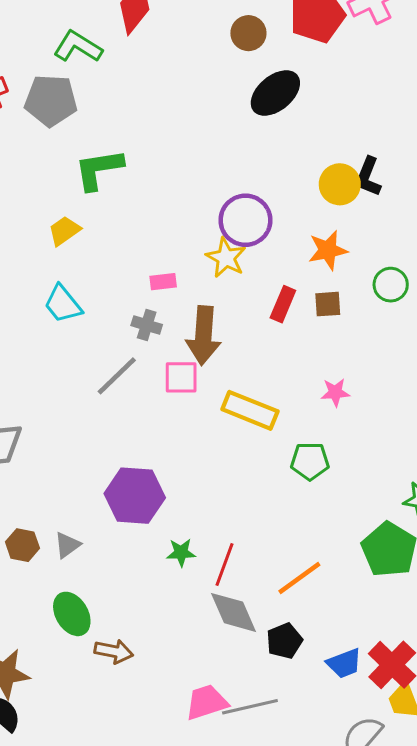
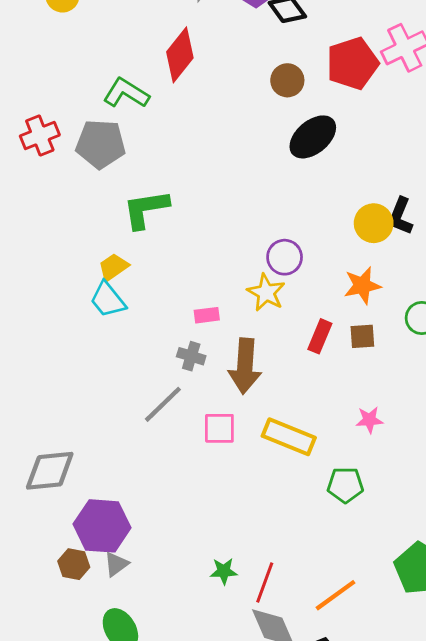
purple circle: (245, 220) -> (285, 257), size x0.7
cyan trapezoid: (63, 304) -> (108, 300), moved
pink square: (181, 377) -> (219, 428), moved
purple hexagon: (135, 496) -> (102, 526), moved

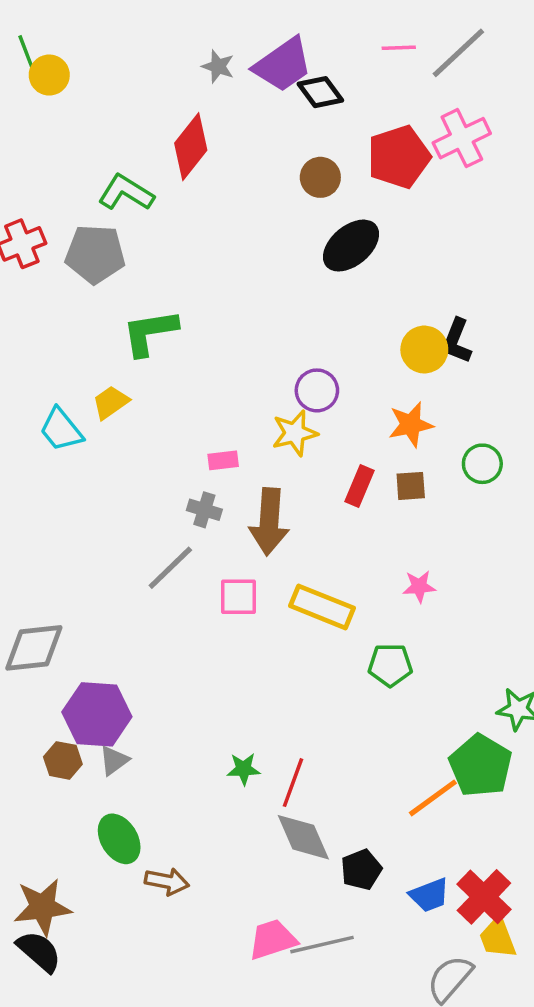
yellow star: (266, 293) -> (295, 433), turned 30
cyan trapezoid: (108, 300) -> (61, 430), moved
orange line: (335, 595) -> (433, 798), moved

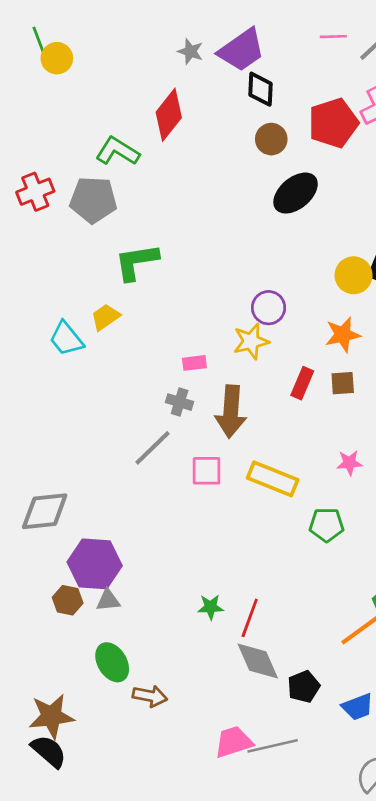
black diamond: (320, 92) -> (260, 89), moved, turned 39
gray triangle: (114, 760) -> (108, 600), turned 30

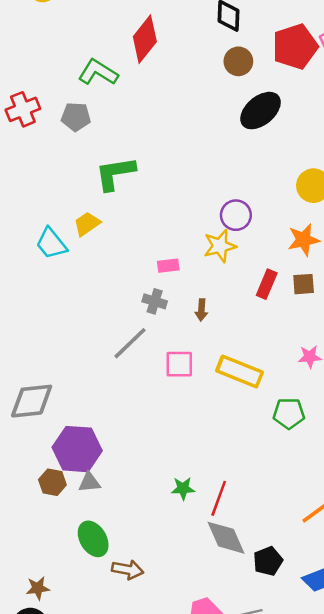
gray pentagon: (93, 200) -> (76, 117), size x0.7
brown arrow: (231, 411) -> (201, 310), size x0.5
brown star: (51, 716) -> (38, 588), size x0.6

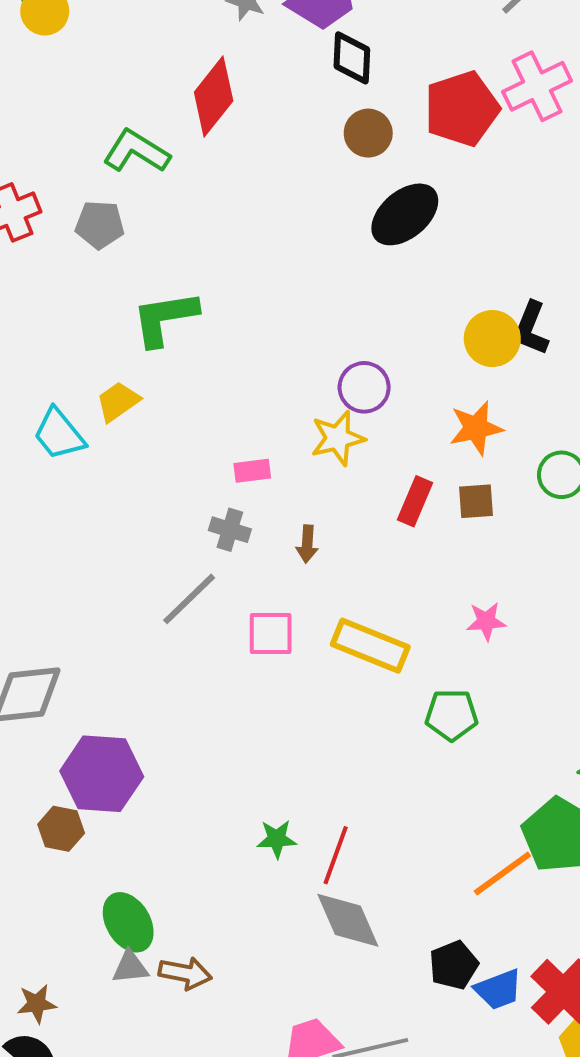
gray triangle: (89, 482) -> (130, 967), moved
black pentagon: (268, 561) -> (454, 965), moved

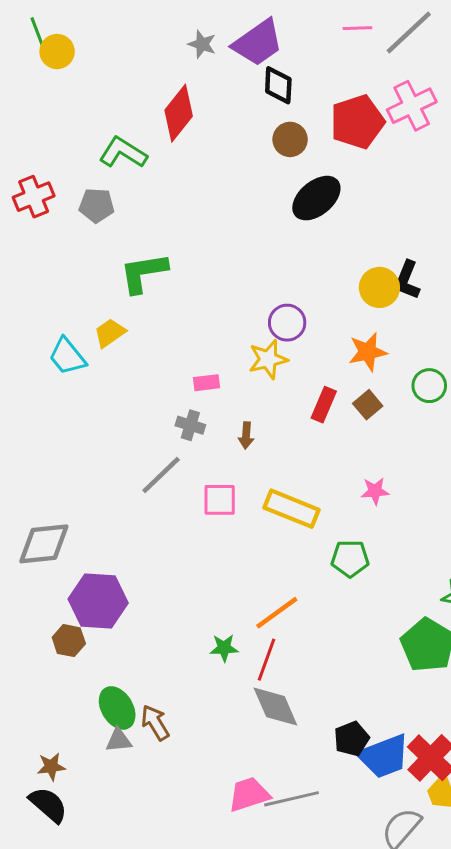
brown square: (476, 501) -> (368, 405), turned -36
orange line: (502, 874) -> (277, 613), moved
brown arrow: (185, 973) -> (155, 723), moved, turned -132
blue trapezoid: (498, 989) -> (384, 756), size x1.5

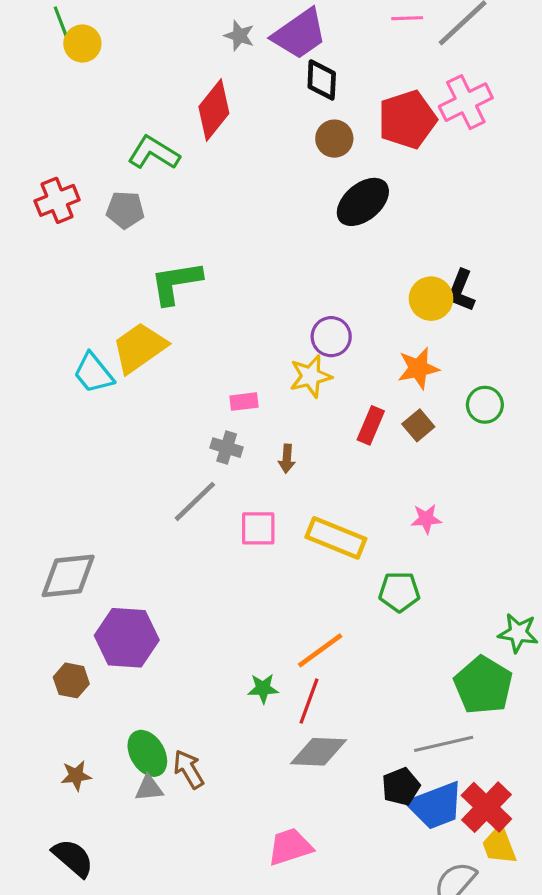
yellow trapezoid: (110, 333) -> (139, 348), size x1.6
brown hexagon: (69, 641) -> (71, 680), moved
gray diamond: (275, 707) -> (318, 752), turned -64
brown star: (51, 767) -> (76, 776), moved
gray line: (291, 799) -> (444, 744), moved

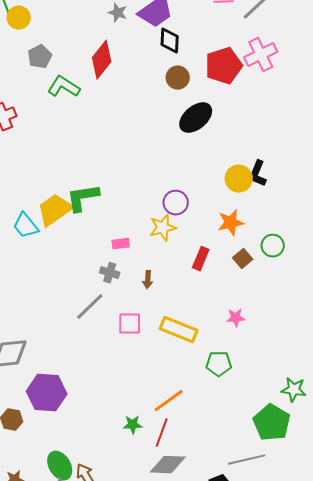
gray pentagon: (125, 210) -> (40, 57), moved, turned -30
green L-shape: (176, 283) -> (83, 198), moved
brown square: (418, 425) -> (243, 259), moved

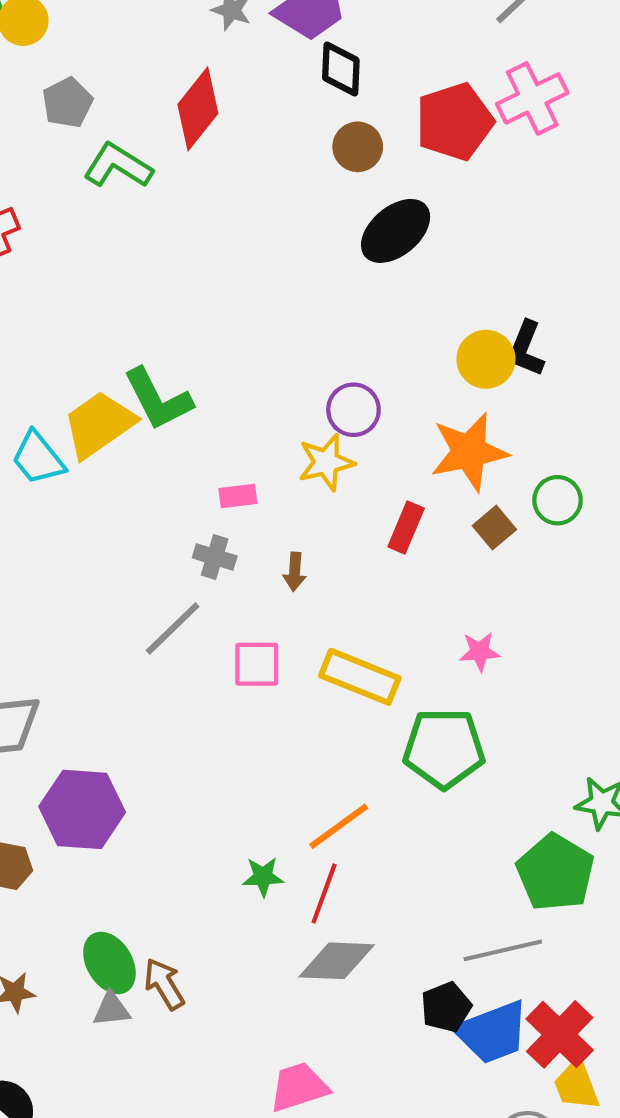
green L-shape: (83, 198) -> (158, 399), turned -108
orange star: (231, 223) -> (469, 452), size x1.4
green pentagon: (219, 364) -> (444, 748), size x1.5

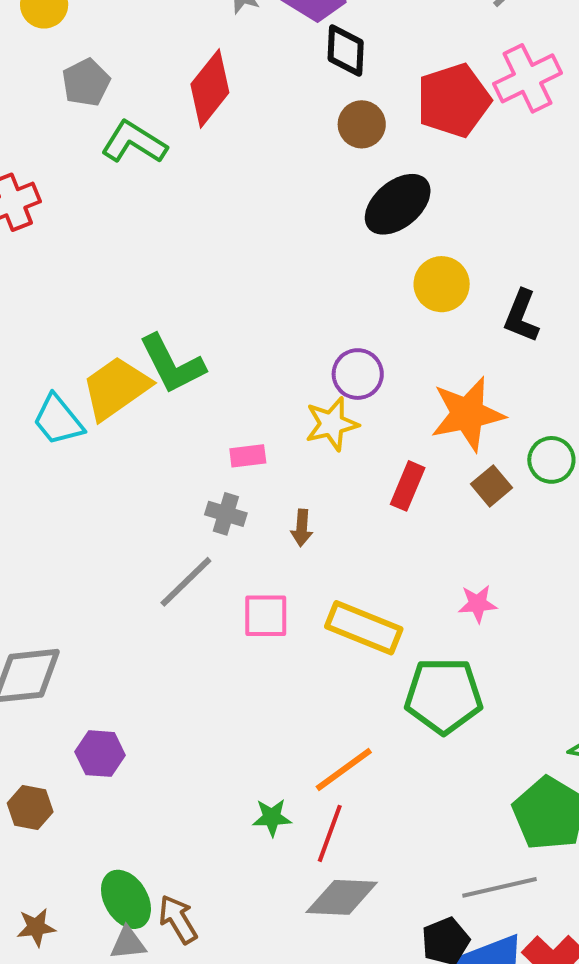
yellow circle: (486, 359) -> (442, 284), moved
purple hexagon: (82, 809) -> (100, 754), size x0.6

